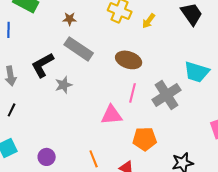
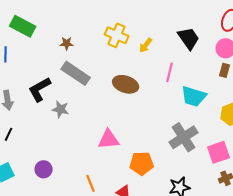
gray star: (64, 85) -> (61, 109), turned 30
pink line: (133, 93) -> (170, 72), moved
gray cross: (167, 95) -> (184, 137), moved
purple circle: (47, 157) -> (44, 169), moved

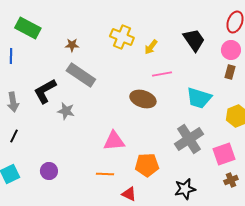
pink line: (170, 72) -> (162, 74), moved, turned 66
brown ellipse: (126, 84) -> (143, 99), moved
orange line: (91, 183) -> (105, 174), moved, turned -66

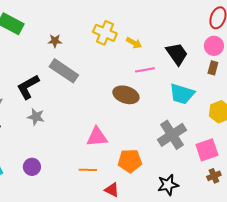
black trapezoid: (194, 40) -> (177, 54), moved
yellow arrow: (151, 47) -> (134, 43), turned -98
gray star: (66, 111) -> (36, 117), moved

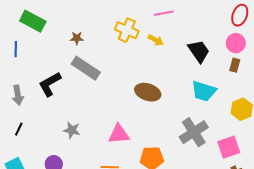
pink line: (145, 70) -> (164, 13), moved
gray star: (36, 117) -> (72, 130), moved

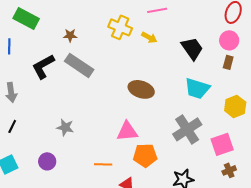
black L-shape: (50, 84) -> (43, 66), moved
pink triangle: (119, 134) -> (127, 131), moved

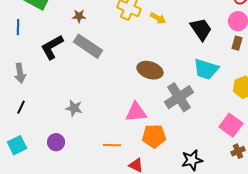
gray cross: (187, 129) -> (179, 97), moved
pink square: (222, 144) -> (231, 125), turned -35

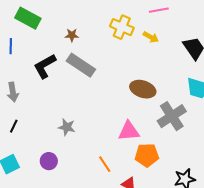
orange line: (112, 145) -> (105, 164), turned 54

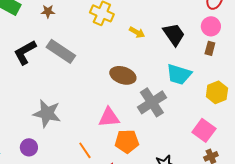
brown star: (72, 35) -> (48, 11), moved
yellow arrow: (151, 37) -> (137, 32), moved
gray star: (67, 127) -> (47, 113), size x1.6

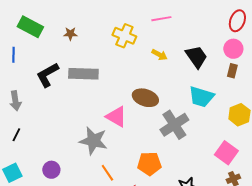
gray rectangle: (61, 51) -> (83, 74), turned -32
gray star: (47, 113) -> (93, 141), moved
pink triangle: (109, 117) -> (116, 117), moved, turned 35

